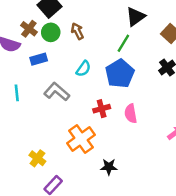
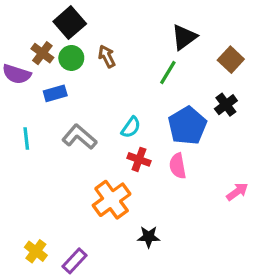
cyan semicircle: (83, 69) -> (131, 127), moved
blue pentagon: (120, 74) -> (187, 126), moved
red cross: (102, 109) -> (139, 159), turned 35
yellow cross: (37, 158) -> (36, 251), moved

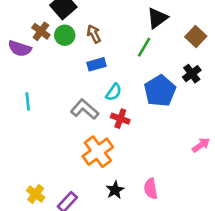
blue rectangle: (55, 93) -> (96, 64), moved
gray L-shape: (79, 137) -> (85, 109), moved
pink semicircle: (178, 166) -> (151, 189), moved
black star: (149, 237) -> (115, 190), moved, turned -30

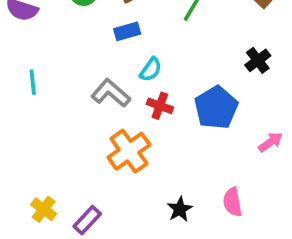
black cross: (192, 74) -> (258, 60), moved
blue pentagon: (160, 91) -> (216, 108), moved
pink semicircle: (151, 189) -> (232, 202), moved
black star: (115, 190) -> (180, 209), moved

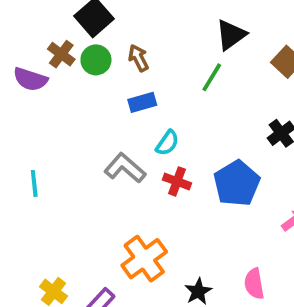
cyan line: (33, 82) -> (34, 183), moved
orange cross: (129, 151) -> (144, 259), moved

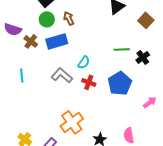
brown cross: (61, 54) -> (31, 41), moved
green line: (212, 77) -> (122, 49), moved, turned 56
blue rectangle: (142, 102) -> (57, 41), moved, size x1.5
cyan line: (34, 183) -> (22, 75), moved

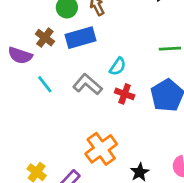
purple semicircle: (13, 29) -> (20, 55), moved
cyan line: (22, 75) -> (45, 84), moved, turned -32

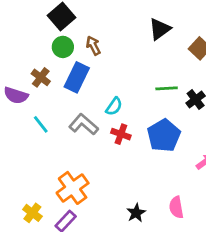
blue rectangle: (81, 38) -> (77, 77), turned -48
orange cross: (101, 149) -> (73, 188), moved

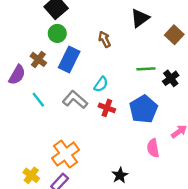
brown arrow: (93, 46) -> (105, 39), moved
purple semicircle: (16, 95) -> (17, 75), turned -78
pink semicircle: (176, 207) -> (153, 148), moved

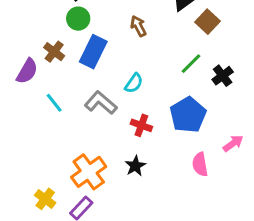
brown square: (174, 35) -> (208, 22), moved
green line: (146, 69) -> (191, 64), turned -42
red cross: (107, 108) -> (141, 125), moved
black star: (120, 175) -> (135, 166), moved

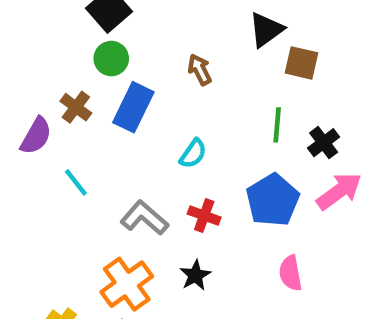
brown square: (208, 22) -> (301, 63), turned -30
green line: (191, 64) -> (277, 125), turned -40
gray L-shape: (101, 103) -> (144, 218), moved
pink arrow: (233, 143) -> (339, 191), moved, size x1.5

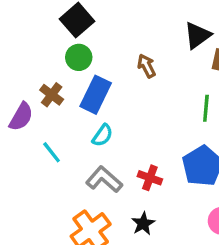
cyan semicircle: (193, 154) -> (102, 135), moved

